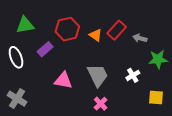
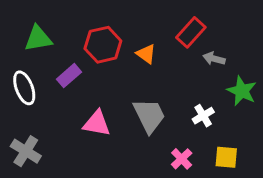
red rectangle: (117, 30) -> (191, 32), moved
green star: (158, 59) -> (242, 91), turned 30
yellow square: (156, 98) -> (226, 157), moved
pink cross: (101, 104) -> (182, 159), moved

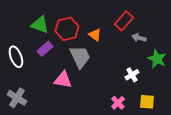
green triangle: (38, 39) -> (40, 25), moved, turned 30
gray trapezoid: (149, 116) -> (80, 57), moved

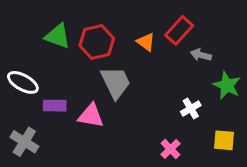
orange triangle: (95, 35) -> (146, 42), moved
purple rectangle: (45, 49) -> (55, 106), moved, turned 42
white ellipse: (16, 57) -> (23, 82), turned -40
yellow square: (147, 102) -> (224, 140), moved

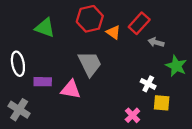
red hexagon: (97, 42) -> (90, 19), moved
white ellipse: (23, 82) -> (18, 64), turned 50
white cross: (191, 108) -> (148, 84), turned -32
yellow square: (224, 140) -> (162, 103), moved

